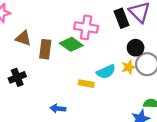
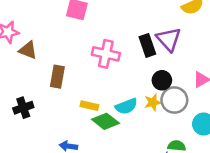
brown triangle: (23, 38) -> (28, 50), moved
green diamond: (71, 44) -> (105, 121), moved
yellow rectangle: (86, 84) -> (89, 106), moved

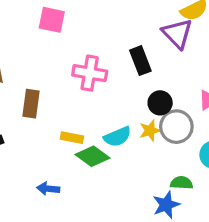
purple triangle: (169, 39) -> (177, 34), moved

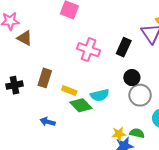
black rectangle: (140, 61) -> (124, 47), turned 36
brown rectangle: (31, 104) -> (45, 78), moved
yellow star: (150, 131) -> (119, 134), moved

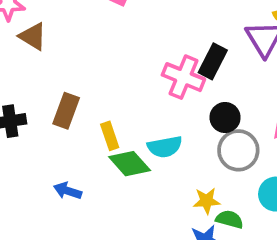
pink cross: (88, 50) -> (183, 77), moved
yellow rectangle: (69, 91) -> (110, 136), turned 48
yellow star: (119, 134) -> (207, 201), moved

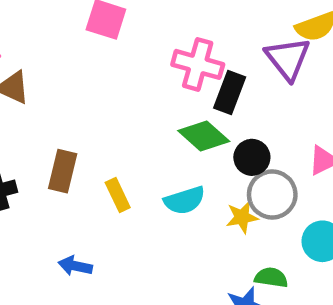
pink cross: (183, 77) -> (198, 64), moved
green diamond: (130, 164) -> (204, 136), moved
yellow star: (207, 201) -> (242, 217), moved

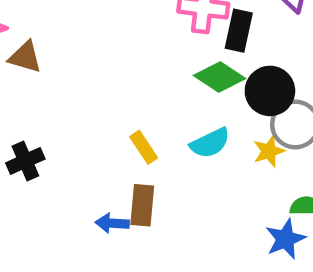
black circle: (252, 157) -> (270, 91), size x1.4
brown rectangle: (63, 171) -> (142, 205), moved

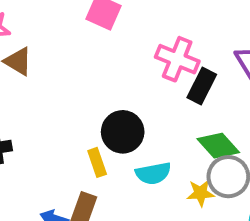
green diamond: (220, 77) -> (218, 146), moved
black circle: (270, 91) -> (123, 132), moved

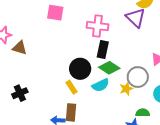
black rectangle: (202, 86) -> (103, 50), moved
green diamond: (218, 146) -> (109, 68), moved

